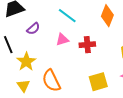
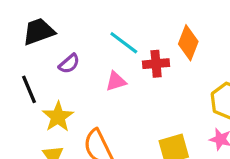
red cross: (87, 45) -> (156, 64), moved

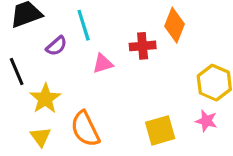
cyan line: (124, 43) -> (84, 25), moved, turned 36

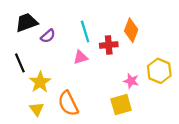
cyan line: (84, 25) -> (85, 31), moved
purple semicircle: (56, 46) -> (48, 36), moved
pink star: (206, 121) -> (131, 81), moved

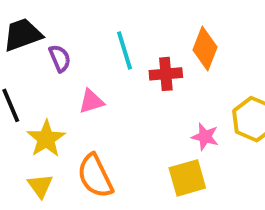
purple semicircle: (48, 36) -> (60, 58), turned -72
pink triangle: (81, 57) -> (91, 101), moved

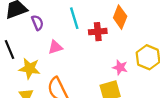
yellow star: (46, 139) -> (30, 68), turned -30

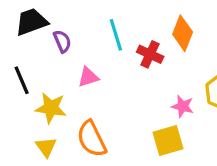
red cross: (98, 32) -> (150, 54), turned 30

